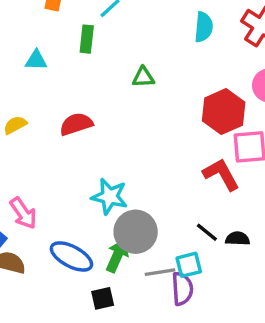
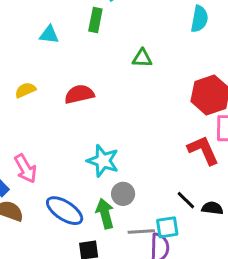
gray circle: (136, 232) -> (123, 194), size x0.6
green arrow: (117, 256) -> (105, 214), turned -44

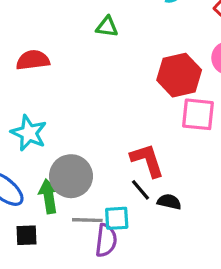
red L-shape: (203, 150) -> (147, 160), moved
cyan star: (103, 161) -> (29, 133), moved
gray circle: (123, 194) -> (71, 176), size x1.6

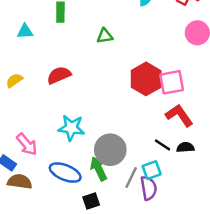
red hexagon: (179, 75) -> (146, 79), moved
pink square: (198, 114) -> (172, 82), moved
red L-shape: (147, 160) -> (179, 115), moved
gray line: (87, 220) -> (131, 177), turned -50

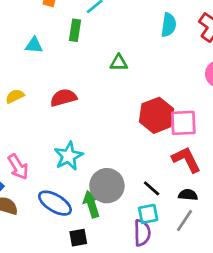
cyan star: (71, 128) -> (69, 156), turned 30
black line: (163, 145) -> (152, 188), moved
gray line: (131, 177) -> (184, 220), moved

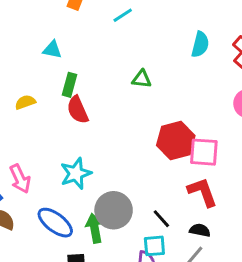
green rectangle: (75, 30) -> (69, 85), moved
red semicircle: (63, 98) -> (78, 110), turned -105

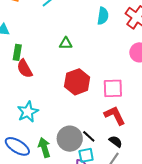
red hexagon: (176, 141) -> (77, 82), moved
gray circle: (114, 210) -> (70, 139), moved
black semicircle: (200, 230) -> (116, 142), turned 32

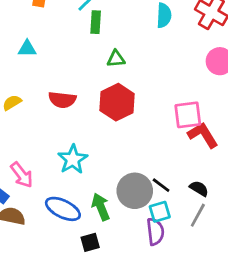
green rectangle: (17, 52) -> (96, 22), moved
red semicircle: (25, 69) -> (62, 100), turned -48
red hexagon: (77, 82) -> (117, 102), moved
red L-shape: (115, 115) -> (203, 135), moved

